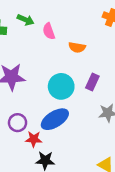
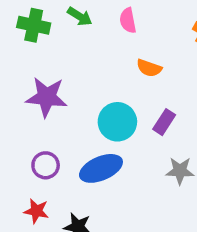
pink semicircle: (49, 31) -> (128, 20), moved
red star: (34, 139) -> (36, 211), moved

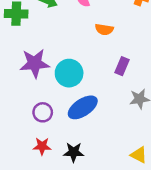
cyan circle: (117, 122) -> (69, 73), moved

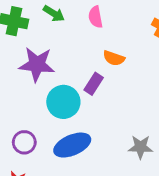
purple star: (35, 63) -> (37, 64), moved
purple rectangle: (122, 66) -> (94, 84), moved

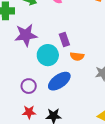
orange semicircle: (114, 58) -> (77, 56), moved
purple rectangle: (94, 84) -> (64, 39), turned -40

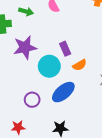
orange semicircle: (77, 56) -> (80, 65), turned -32
red star: (29, 112) -> (18, 127), moved

